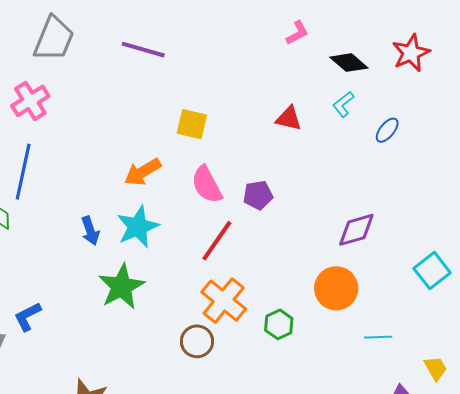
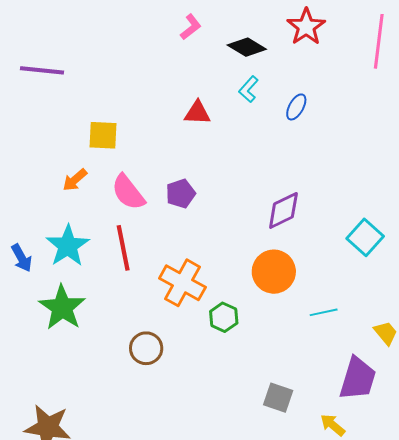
orange arrow: (143, 172) -> (75, 180), moved, size x0.7
red line: (217, 241) -> (123, 248), moved, turned -36
orange cross: (224, 301) -> (182, 283), moved

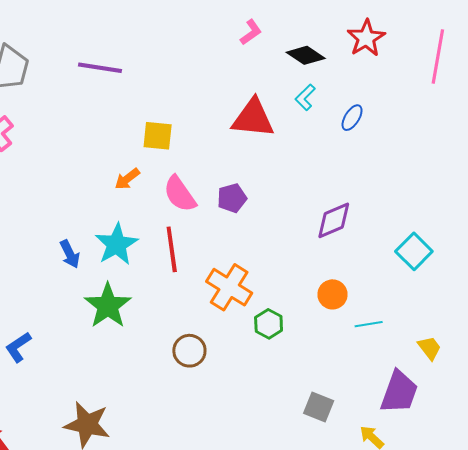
red triangle: (197, 113) -> (253, 118), size x1.6
orange circle: (274, 272) -> (333, 294), moved, size x0.7

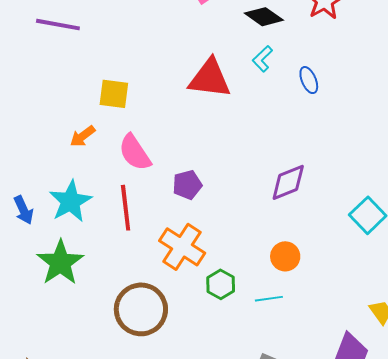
blue ellipse: (352, 118) -> (309, 80), turned -56
purple pentagon: (232, 198) -> (187, 185), moved
cyan line: (369, 324) -> (269, 299), moved
brown circle: (189, 351) -> (141, 309), size x1.6

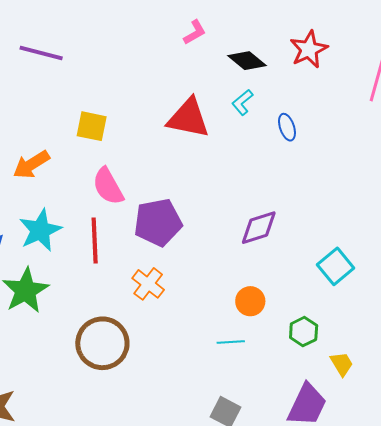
orange arrow: (83, 136) -> (31, 165), moved, size x1.4
purple pentagon: (187, 185) -> (158, 222), size x1.6
orange cross: (182, 247) -> (148, 284), size x0.7
green hexagon: (221, 284) -> (304, 332), moved

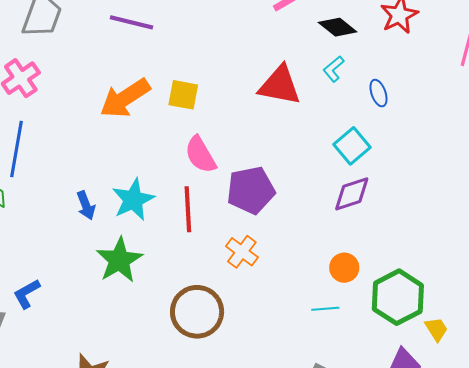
orange arrow: (31, 165) -> (125, 98), moved, size x1.4
cyan square: (336, 266) -> (352, 146), moved
green hexagon: (304, 332) -> (398, 297), size x1.8

